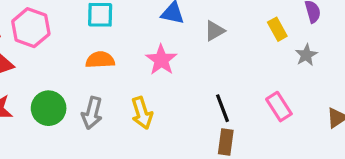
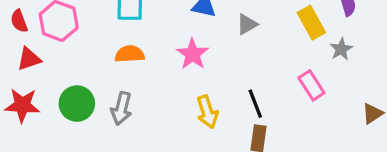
yellow rectangle: (277, 29) -> (311, 23), size x1.4
pink rectangle: (279, 107) -> (311, 85), moved
yellow arrow: (142, 113) -> (207, 112), moved

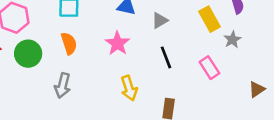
orange semicircle: (130, 54) -> (69, 43), turned 75
green circle: (77, 104) -> (28, 54), moved
black line: (255, 104) -> (166, 57), moved

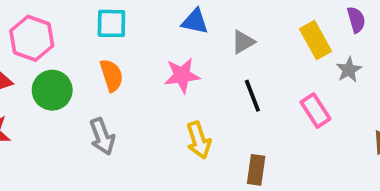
pink star: (117, 43) -> (182, 75), turned 30
gray arrow: (63, 86) -> (102, 137), turned -35

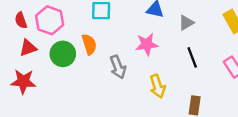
orange semicircle: (111, 75) -> (89, 44), moved
gray arrow: (102, 137) -> (118, 67), moved

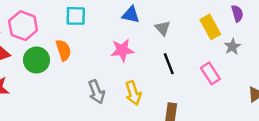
gray triangle: (186, 23) -> (163, 28), turned -42
gray arrow: (118, 67) -> (96, 92), moved

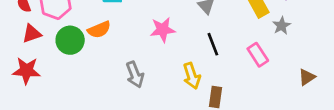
orange semicircle: (63, 50) -> (99, 30), turned 85
yellow arrow: (133, 93) -> (192, 76), moved

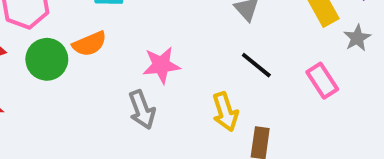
pink star: (163, 30) -> (161, 65), moved
black line: (213, 44) -> (256, 65), turned -30

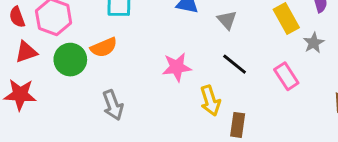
pink star: (161, 65) -> (177, 67), moved
gray arrow: (142, 110) -> (113, 105), moved

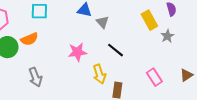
gray triangle: (227, 20) -> (102, 22), moved
pink rectangle: (286, 76) -> (154, 77), moved

